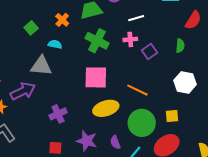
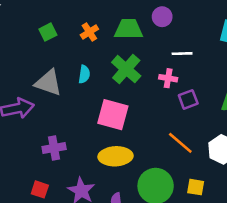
cyan semicircle: (55, 44) -> (84, 74), moved, turned 72
orange line: (137, 90) -> (180, 143), moved

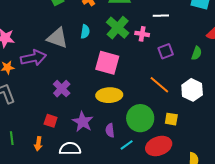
pink cross: (168, 78) -> (142, 34), moved
purple cross: (54, 148) -> (62, 89), turned -36

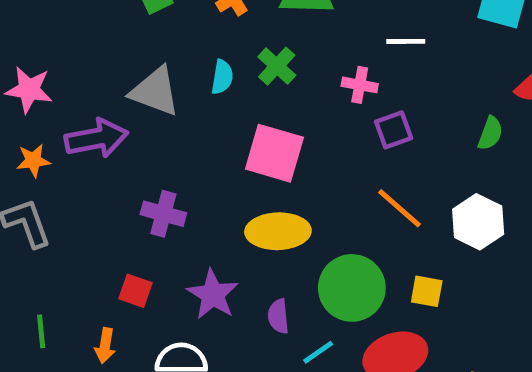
green cross: (118, 28) -> (277, 66), moved, size x0.7
purple square: (166, 51) -> (394, 130), moved
purple cross: (62, 89) -> (163, 214), turned -30

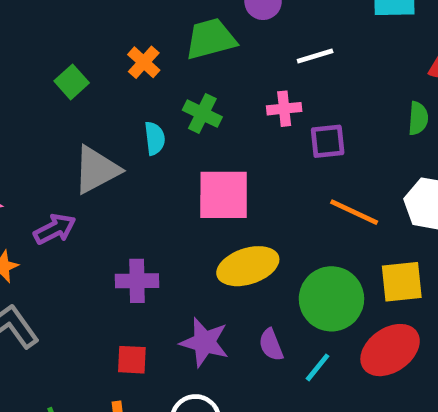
gray triangle: (155, 91) -> (96, 170), turned -32
purple square: (394, 130) -> (328, 141), turned 30
purple arrow: (96, 138) -> (55, 229), size x0.7
yellow square: (427, 291) -> (402, 282), size x1.4

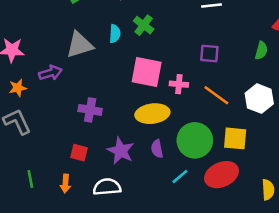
pink cross: (284, 109) -> (179, 84), moved
purple semicircle: (271, 345) -> (157, 149), moved

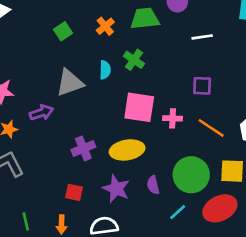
purple cross: (90, 110) -> (83, 148), turned -30
yellow ellipse: (152, 114) -> (127, 150), moved

